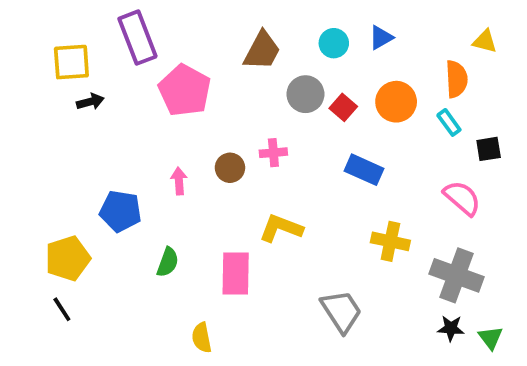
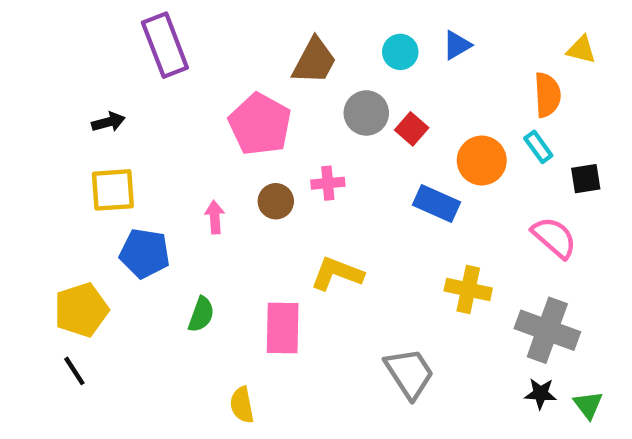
yellow square: (71, 62) -> (113, 190), moved
pink pentagon: (185, 90) -> (260, 124), moved
orange circle: (396, 102) -> (482, 161), moved

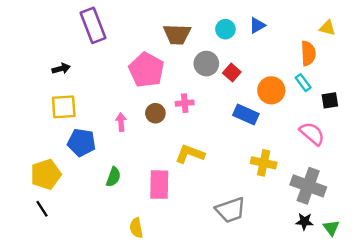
brown trapezoid: (314, 61) -> (177, 34), turned 64
gray trapezoid: (409, 373) -> (231, 210), turned 104

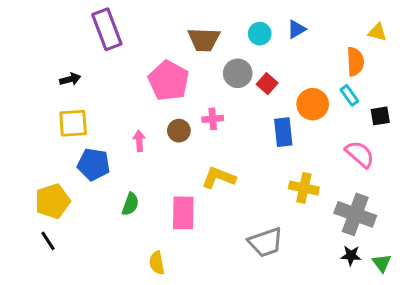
blue rectangle: (246, 114) -> (283, 132), turned 60

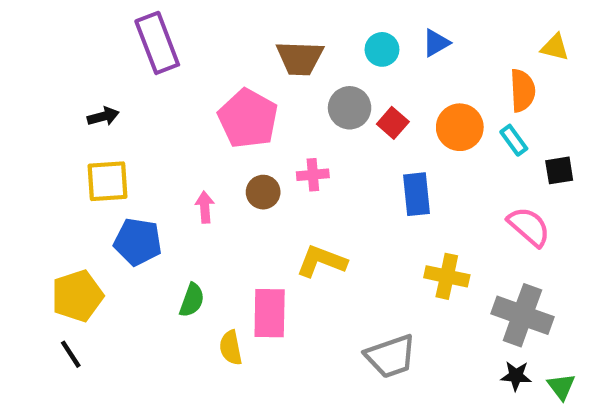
orange circle: (313, 104) -> (460, 127), moved
yellow semicircle: (157, 263) -> (231, 348), moved

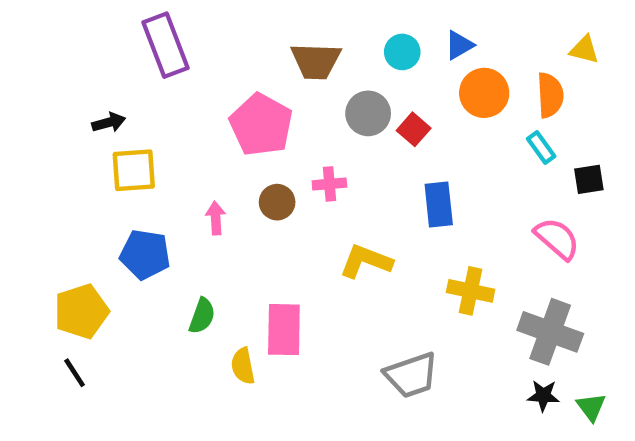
orange circle: (460, 127) -> (484, 93), moved
yellow square: (108, 181) -> (134, 170), moved
yellow L-shape: (321, 261) -> (366, 261), moved

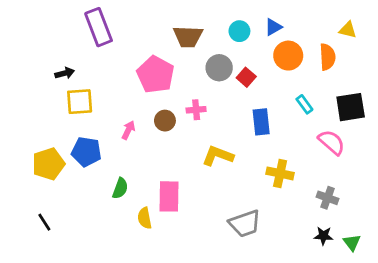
cyan rectangle: (541, 148) -> (304, 104), moved
black square: (589, 179) -> (351, 107), size x1.6
pink arrow: (216, 218) -> (128, 130), turned 30
yellow pentagon: (81, 311) -> (48, 164), moved
gray cross: (550, 332) -> (328, 198), size x0.6

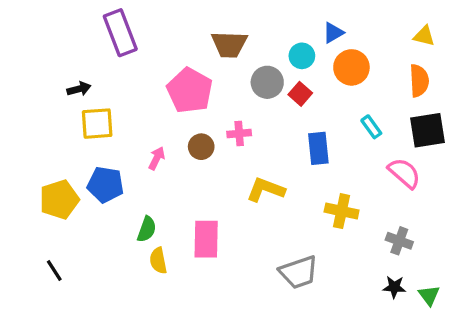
cyan circle: (239, 31) -> (302, 56), moved
orange semicircle: (328, 57) -> (419, 81), moved
yellow semicircle: (145, 218) -> (158, 261), moved

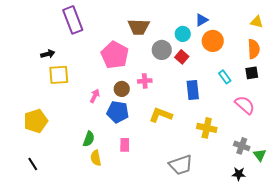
black square: (427, 130) -> (252, 73), moved, size x0.6
blue pentagon: (105, 185) -> (118, 112), moved
pink rectangle: (206, 239) -> (125, 145), size x0.6
green triangle: (429, 295) -> (260, 155), moved

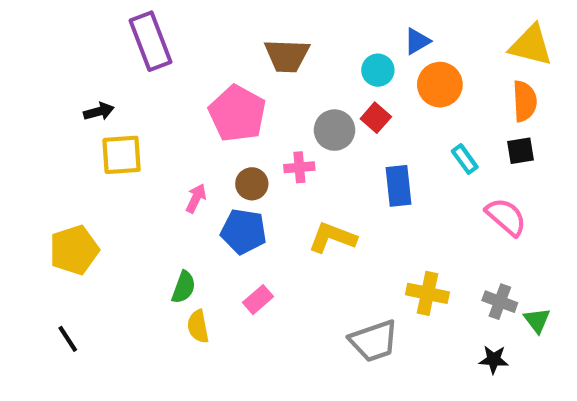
yellow triangle: (257, 22) -> (531, 45), size x1.6
gray circle: (162, 50) -> (334, 130), moved
yellow cross: (207, 128) -> (427, 293), moved
pink rectangle: (125, 145) -> (258, 300), turned 48

